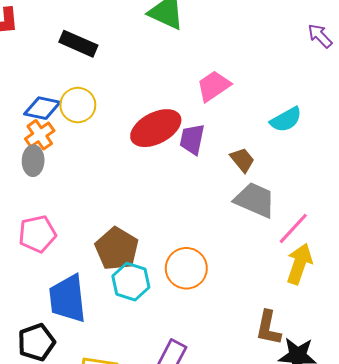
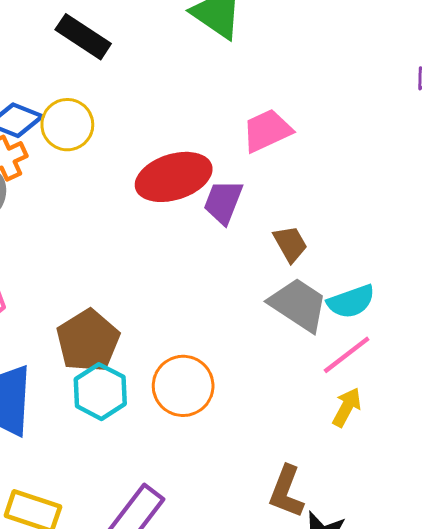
cyan semicircle: (286, 120) -> (351, 302), moved
yellow arrow: (299, 264) -> (347, 407), size x0.7

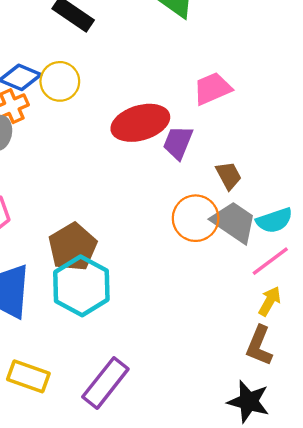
orange circle: (183, 386) -> (196, 218), moved
cyan hexagon: (100, 392) -> (81, 286), size x1.4
brown L-shape: (286, 492) -> (259, 346), moved

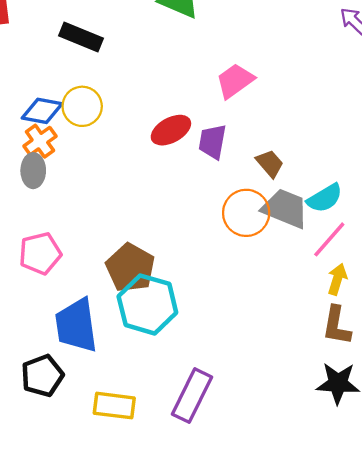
red ellipse: (140, 123) -> (171, 130), size x0.7

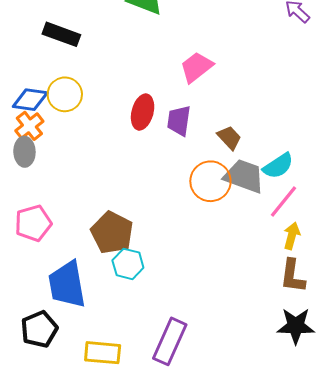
red ellipse: (171, 130) -> (143, 112), turned -44
cyan hexagon: (147, 304) -> (128, 264), size x0.6

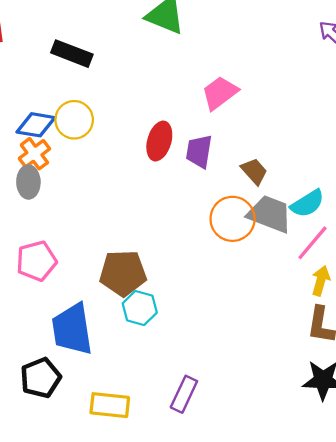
brown pentagon: (112, 233) -> (123, 273), turned -30
purple rectangle: (170, 341) -> (184, 394), size x0.7

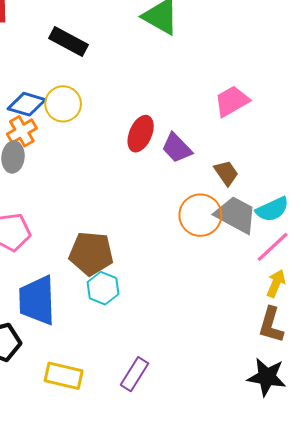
pink trapezoid: (220, 93) -> (232, 101), moved
purple trapezoid: (199, 151) -> (177, 148), turned -60

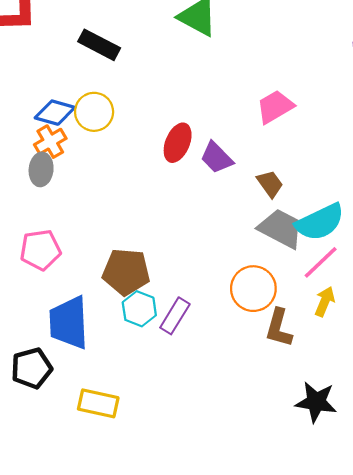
cyan semicircle: (272, 209) -> (320, 222), size x1.4
orange circle: (200, 215) -> (253, 289), moved
brown L-shape: (271, 325) -> (279, 328), moved
purple rectangle: (134, 374) -> (175, 316), moved

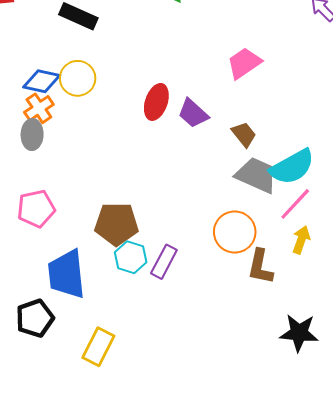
yellow rectangle: (98, 403) -> (98, 347), turned -72

